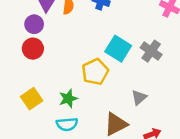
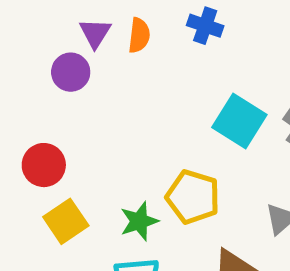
red circle: (33, 49) -> (44, 165), moved
yellow pentagon: (95, 72) -> (193, 197), moved, turned -30

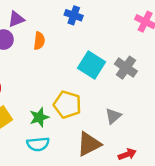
purple triangle: (95, 33) -> (16, 19), turned 36
orange semicircle: (139, 35) -> (39, 41), moved

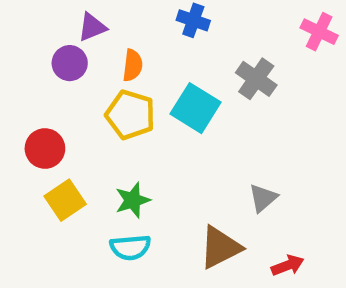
cyan square: (92, 65) -> (196, 108), moved
gray cross: (126, 68) -> (256, 79), moved
yellow pentagon: (67, 105) -> (130, 115), moved

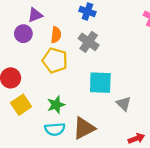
gray cross: (256, 79) -> (89, 42), moved
cyan square: (196, 108) -> (100, 83), moved, turned -30
gray triangle: (263, 198) -> (124, 104), turned -35
brown triangle: (220, 247) -> (84, 128), moved

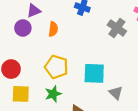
gray cross: (89, 42) -> (117, 28), moved
yellow pentagon: (55, 60) -> (56, 67), moved
yellow square: (21, 105) -> (21, 94), turned 36

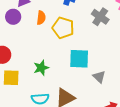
yellow pentagon: (56, 67) -> (63, 28), moved
green star: (53, 94) -> (41, 68), moved

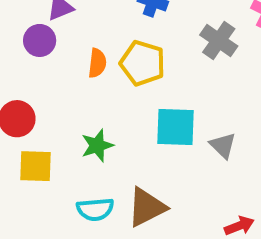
orange semicircle: (41, 18) -> (97, 63), moved
gray triangle: (99, 77) -> (223, 145), moved

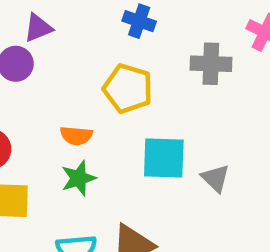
gray cross: (219, 40) -> (211, 64), turned -33
orange semicircle: (97, 63) -> (76, 136), moved, turned 88

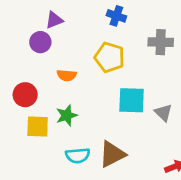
orange semicircle: (76, 136) -> (67, 75), moved
green star: (79, 178) -> (67, 115), moved

